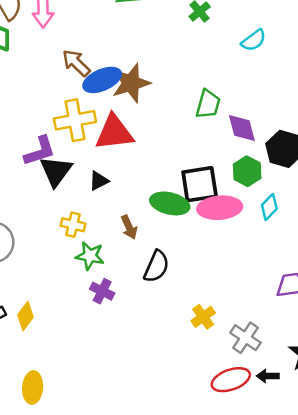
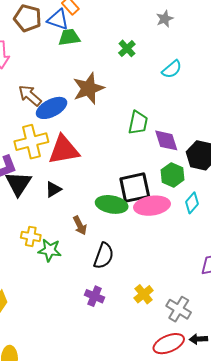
brown star: (131, 83) -> (88, 88), moved
yellow cross: (73, 225) -> (31, 236), moved
purple cross: (102, 291) -> (94, 296), moved

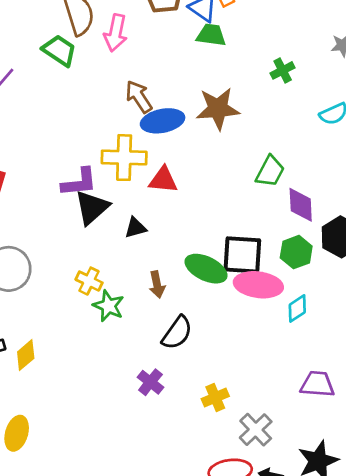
red triangle: (64, 150) -> (163, 180), size x0.7
cyan diamond: (192, 203) -> (297, 308), moved

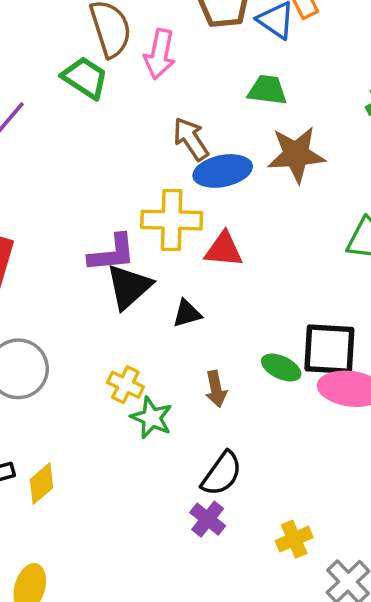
green trapezoid: (211, 35) -> (267, 90), moved
green ellipse: (206, 269) -> (281, 368), size x0.7
black semicircle: (177, 333) -> (222, 474), moved

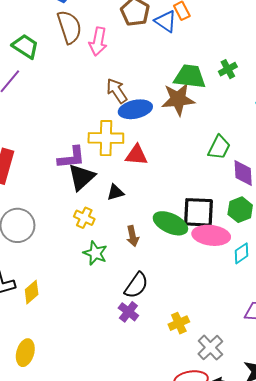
green trapezoid: (85, 78) -> (25, 46), moved
green trapezoid: (267, 90) -> (190, 77), moved, size x1.4
green ellipse: (281, 368) -> (170, 223), size x1.5
yellow cross: (125, 385) -> (84, 218), moved

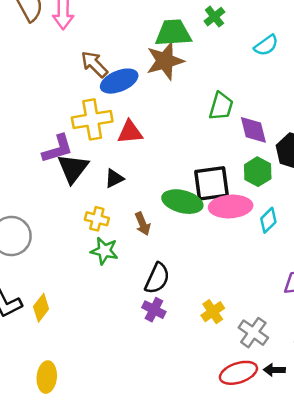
yellow cross: (84, 218) -> (97, 219), moved

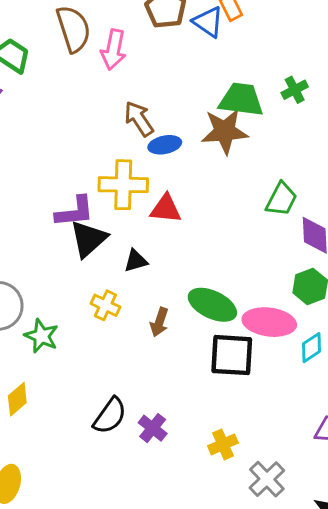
blue ellipse: (119, 81) -> (165, 145), size x0.7
black square: (212, 183) -> (232, 355), moved
brown arrow: (143, 224) -> (159, 322), turned 30
green star: (104, 251) -> (41, 336), moved
black semicircle: (157, 278) -> (110, 416), moved

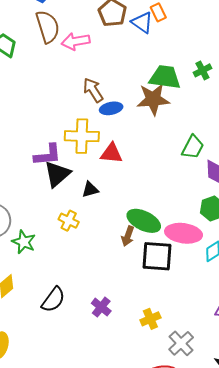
pink arrow: (113, 50) -> (76, 41), turned 68
brown arrow: (159, 322) -> (128, 236), moved
black semicircle: (110, 416) -> (53, 300), moved

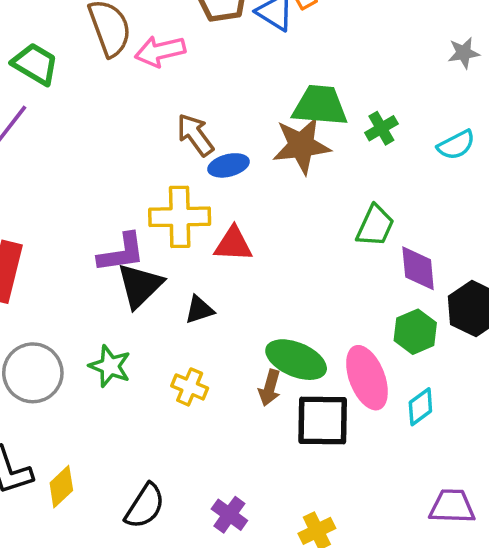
green cross: (202, 70) -> (381, 128), moved
yellow cross: (69, 221) -> (190, 387), moved
pink ellipse: (184, 233) -> (367, 378), turned 64
green star: (24, 242) -> (110, 366), moved

